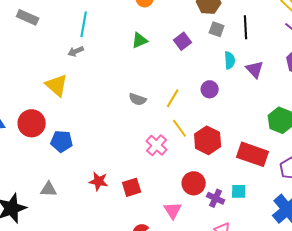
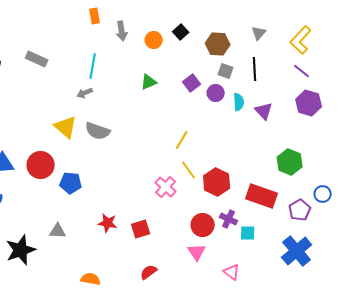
purple circle: (210, 89) -> (216, 93), moved
gray semicircle: (138, 99) -> (98, 131), moved, size x1.4
purple cross: (216, 198) -> (229, 219), moved
pink triangle: (173, 210) -> (197, 252), moved

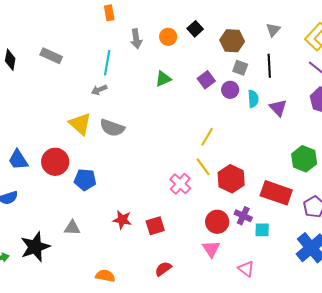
gray arrow: (122, 31) -> (136, 39), moved
yellow line: (182, 140) -> (207, 137), moved

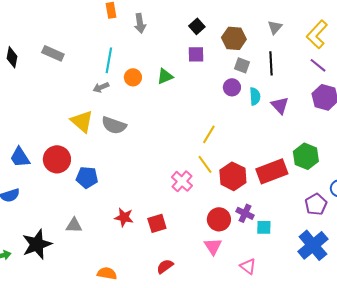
orange circle: (168, 37) -> (133, 77), moved
gray arrow: (136, 39) -> (140, 23), moved
purple square: (206, 80) -> (196, 54), moved, turned 36
red rectangle: (276, 193) -> (272, 171), moved, turned -40

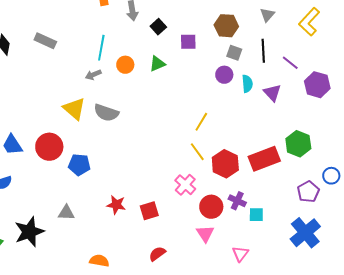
black square: (197, 26) -> (158, 27), moved
purple line: (318, 65) -> (290, 63), moved
pink cross: (182, 181) -> (185, 185), moved
pink triangle: (248, 266) -> (240, 254), turned 30

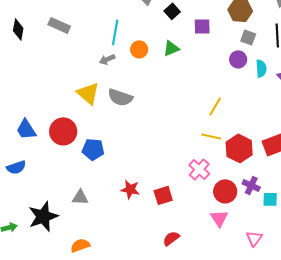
yellow line: (197, 152) -> (211, 136), turned -42
orange semicircle: (99, 261) -> (80, 245), moved, turned -30

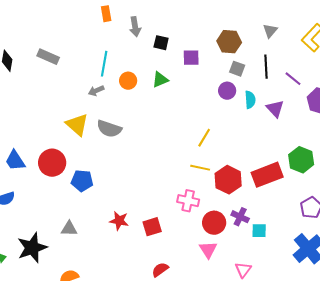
black square: (172, 11) -> (161, 43), turned -35
pink cross: (199, 169) -> (188, 201), turned -30

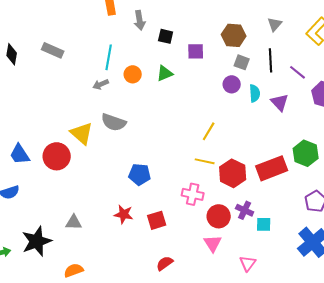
yellow triangle: (77, 125) -> (82, 133), moved
blue pentagon: (82, 181) -> (140, 174), moved

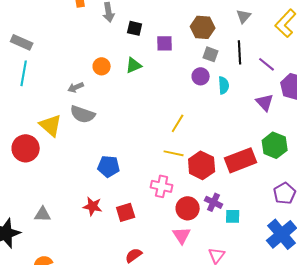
cyan line: (109, 57) -> (24, 73), moved
gray arrow: (101, 84) -> (76, 87), moved
purple triangle: (280, 102) -> (265, 102), moved

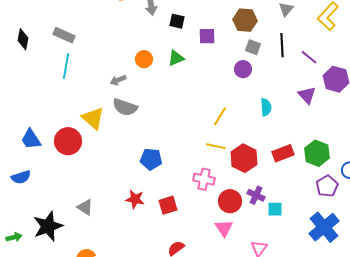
cyan semicircle: (224, 85) -> (266, 107), moved
green hexagon: (275, 145) -> (317, 153), moved
red rectangle: (241, 160) -> (283, 153), size x0.7
gray triangle: (43, 214) -> (85, 207), turned 30

